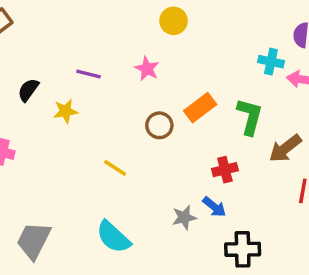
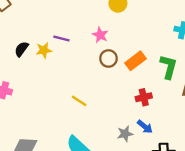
yellow star: (65, 111) -> (44, 50), moved
brown circle: (159, 125) -> (108, 58), moved
red cross: (225, 170) -> (144, 97), moved

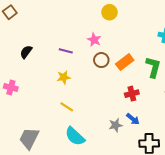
purple line: (61, 38) -> (66, 51), moved
yellow star: (44, 50) -> (64, 77), moved
yellow line: (79, 101) -> (67, 107), moved

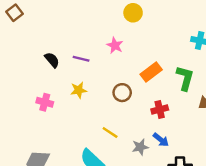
black semicircle: (26, 52) -> (52, 60), moved, turned 104
brown circle: (101, 60) -> (122, 93), moved
pink cross: (11, 87) -> (45, 102), moved
yellow line: (67, 107) -> (110, 133), moved

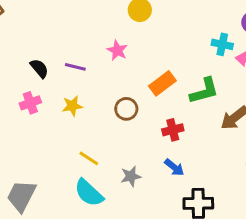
green L-shape: (185, 78) -> (204, 91), turned 60
pink cross: (45, 102) -> (30, 103), moved, turned -35
yellow line: (110, 133) -> (89, 158), moved
gray star: (140, 147) -> (131, 176), moved

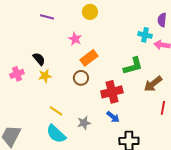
purple line: (75, 67) -> (47, 17), moved
black semicircle: (39, 68) -> (39, 59), moved
orange rectangle: (162, 83) -> (89, 58), moved
red cross: (173, 130) -> (112, 92), size x1.5

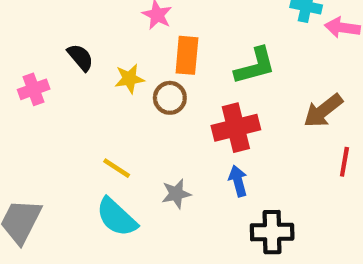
orange rectangle: (89, 58) -> (187, 55), turned -48
green L-shape: (133, 66) -> (255, 66), moved
yellow star: (45, 76) -> (129, 79), moved
blue arrow: (113, 117) -> (238, 181), turned -144

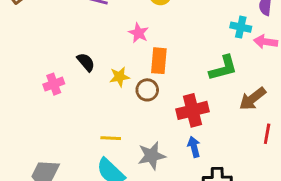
green L-shape: (255, 66) -> (223, 68), moved
yellow line: (117, 168) -> (111, 138), turned -30
gray star: (176, 194) -> (152, 156), size x1.4

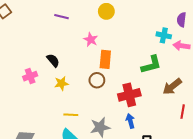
yellow star: (119, 77) -> (61, 83), moved

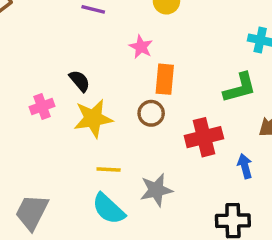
yellow star: (61, 83) -> (93, 118), size x1.6
blue arrow: (130, 121) -> (245, 166), moved

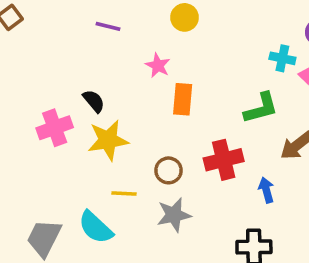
pink cross: (42, 106) -> (55, 128), size x1.4
brown circle: (151, 113) -> (169, 170), moved
cyan semicircle: (109, 209) -> (96, 227), moved

